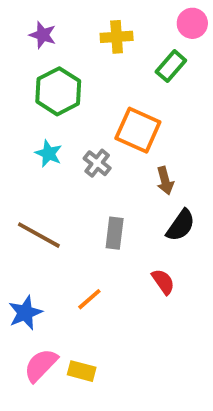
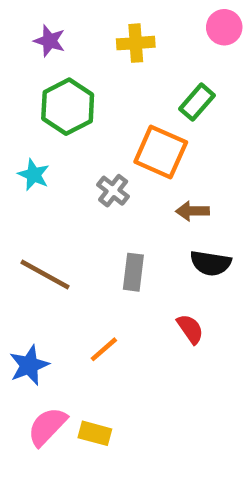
green rectangle: (171, 66) -> (197, 102), moved
cyan star: (49, 153) -> (34, 175), moved
brown arrow: (165, 181) -> (192, 211), turned 104
black semicircle: (181, 225) -> (211, 263), turned 64

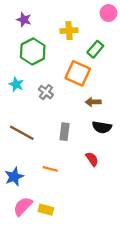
yellow cross: (136, 43) -> (69, 31), moved
gray cross: (113, 191) -> (46, 92), moved
orange line: (104, 349) -> (50, 169), turned 56

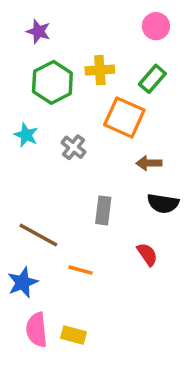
pink circle: (109, 13) -> (156, 26), moved
yellow cross: (69, 31) -> (100, 70), moved
brown line: (22, 133) -> (38, 235), moved
pink semicircle: (23, 206) -> (37, 330), turned -50

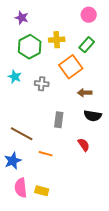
orange square: (124, 117) -> (71, 67), turned 30
gray cross: (73, 147) -> (42, 84), turned -32

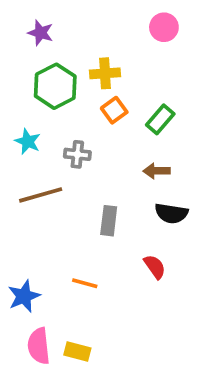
green rectangle: (87, 45) -> (160, 119), moved
orange square: (71, 67) -> (114, 110), moved, size x0.6
brown line: (22, 134) -> (41, 195), moved, turned -45

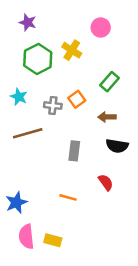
pink circle: (164, 27) -> (101, 27), moved
yellow cross: (105, 73) -> (72, 50), turned 36
orange square: (114, 110) -> (77, 99), moved
orange line: (85, 283) -> (68, 197), moved

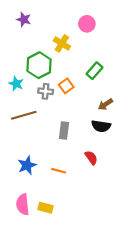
green hexagon: (38, 59) -> (39, 65), moved
brown arrow: (107, 117) -> (105, 104), moved, turned -32
blue star: (16, 203) -> (27, 165), moved

